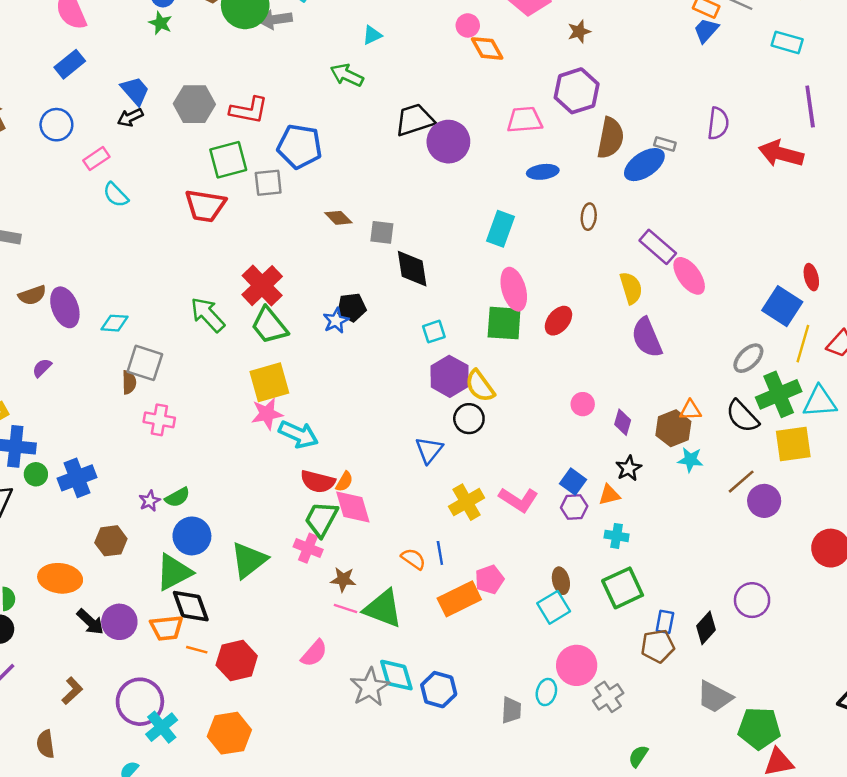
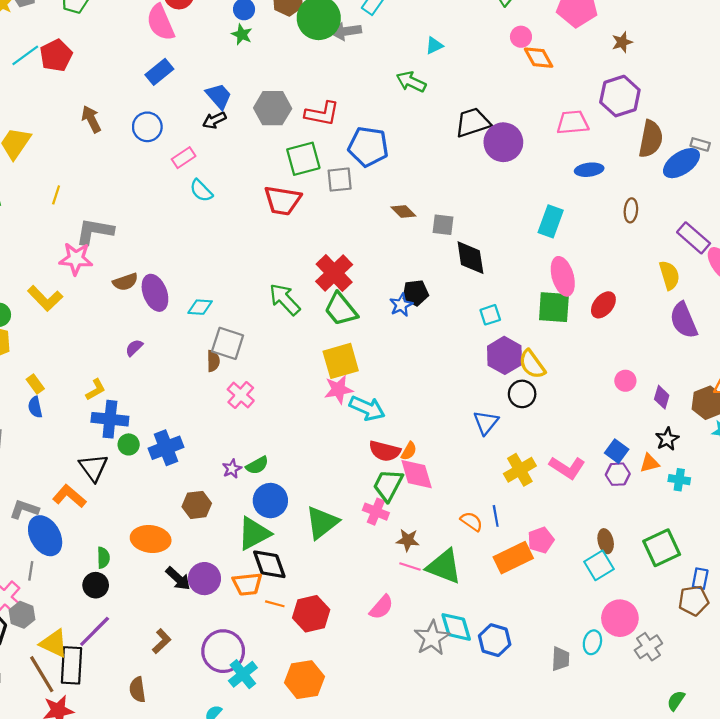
pink cross: (159, 420) -> (241, 395), turned 32
cyan cross: (617, 536) -> (679, 480), moved

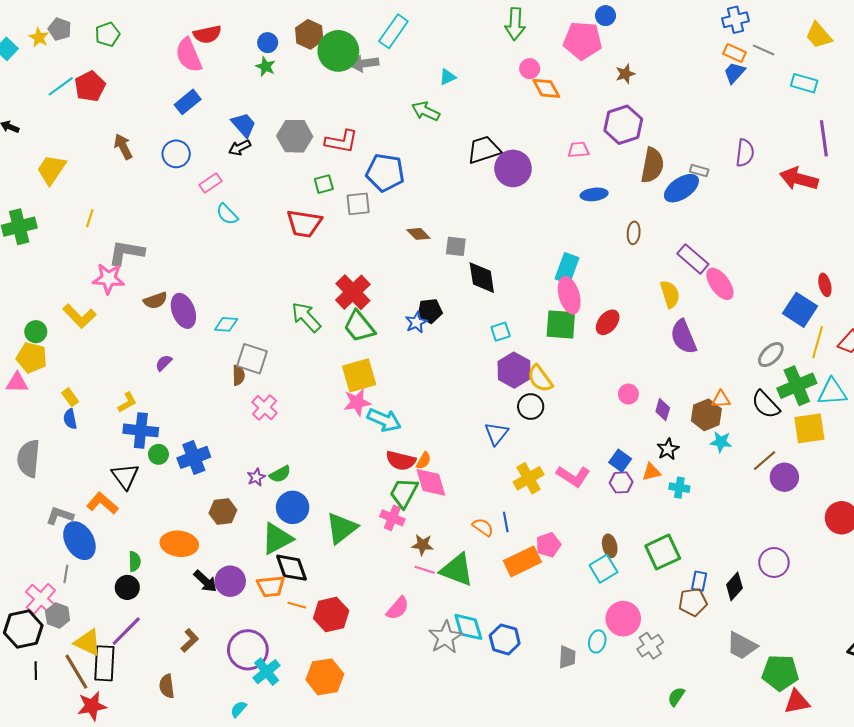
pink trapezoid: (573, 122) -> (579, 150), size x0.7
green square: (303, 159) -> (324, 184), size x0.6
cyan rectangle: (551, 221) -> (567, 268), moved

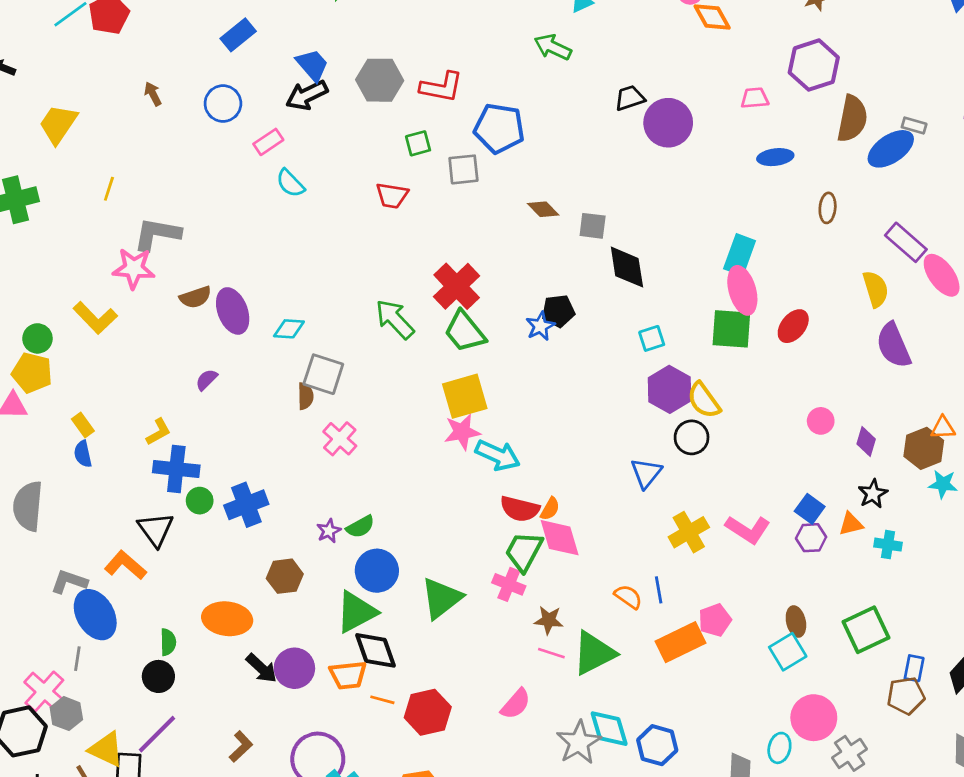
brown arrow: (123, 147) -> (153, 94), size x0.7
black arrow: (240, 148) -> (307, 95), size x1.4
black trapezoid: (484, 150) -> (630, 98), size x0.7
red trapezoid: (304, 224) -> (392, 196), size x0.7
green triangle: (457, 570) -> (594, 653), turned -48

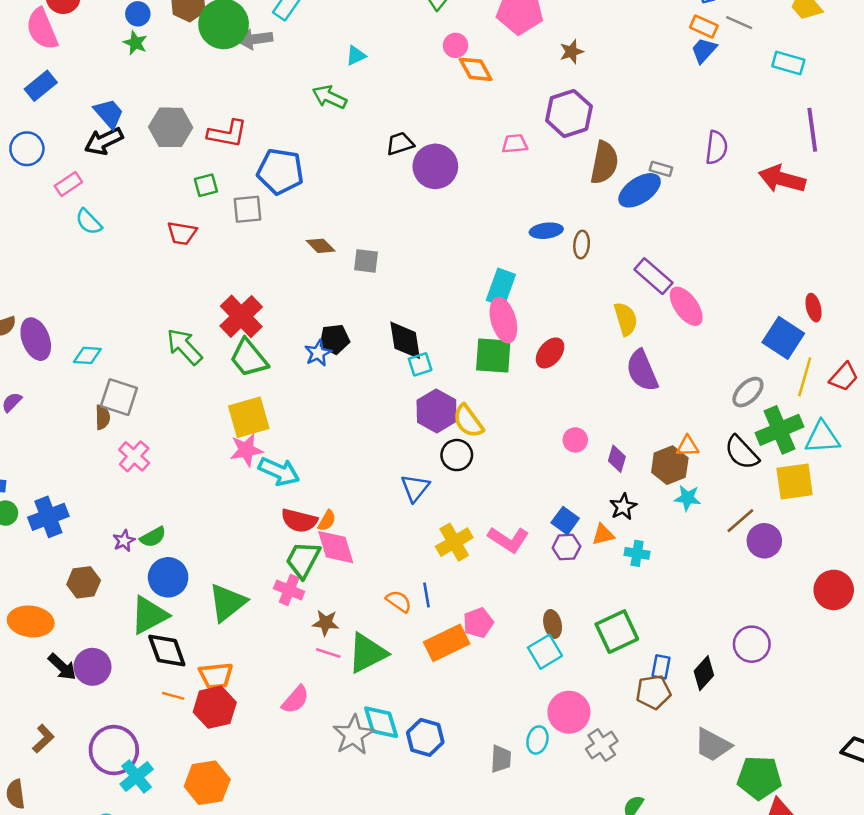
blue ellipse: (775, 157) -> (546, 231), moved
black diamond: (627, 267) -> (405, 340), moved
orange trapezoid: (348, 675) -> (216, 676), moved

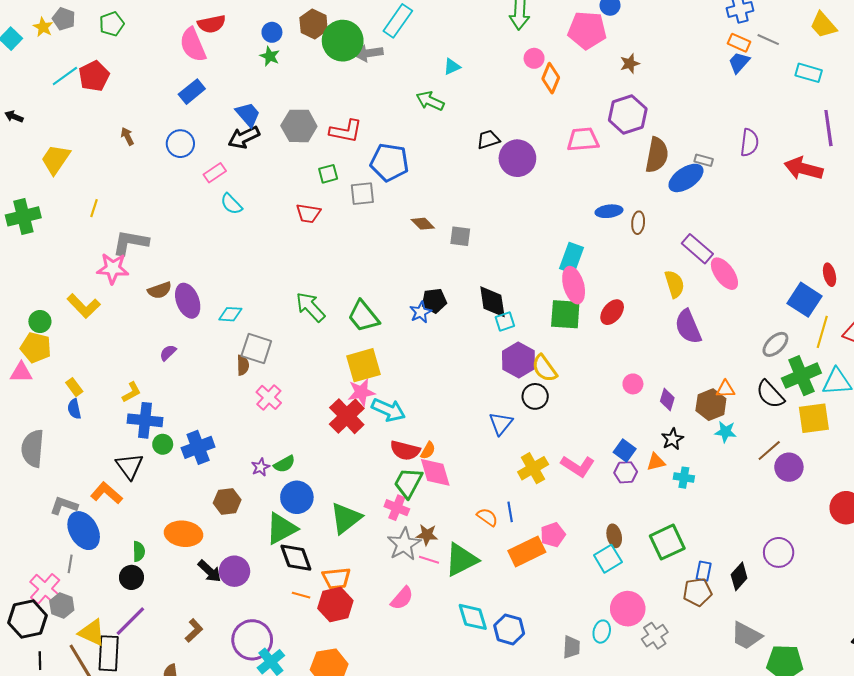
orange diamond: (476, 69) -> (551, 78), turned 52
pink trapezoid: (515, 144) -> (583, 139), size x1.5
red cross: (241, 316) -> (347, 416), moved
gray star: (353, 735) -> (404, 544), moved

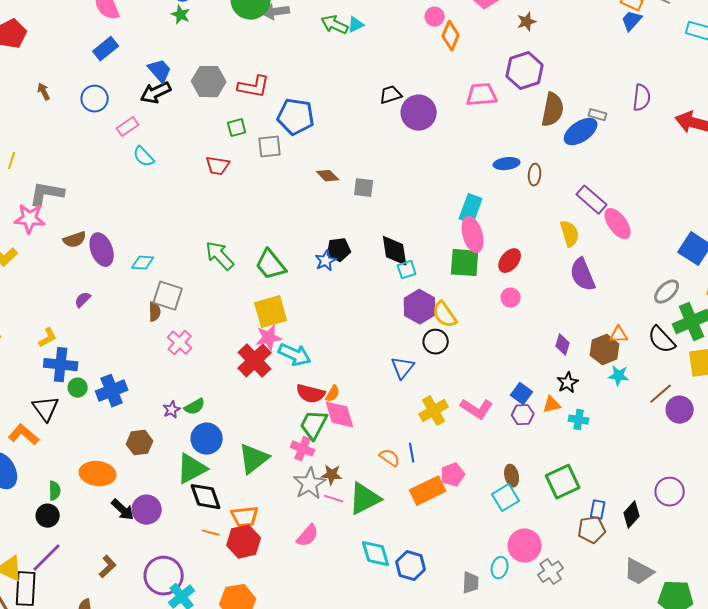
green arrow: (430, 101) -> (335, 25), moved
pink circle: (633, 384) -> (511, 298), moved

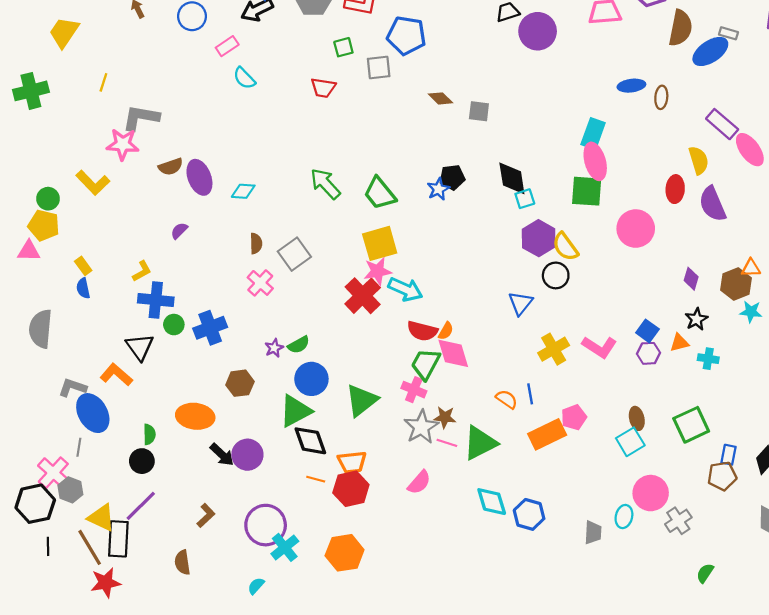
red ellipse: (510, 261) -> (675, 189), moved, turned -35
gray square: (168, 296) -> (294, 254), moved, turned 36
pink circle: (511, 298) -> (636, 229), size x1.8
pink cross: (180, 343) -> (260, 283), moved

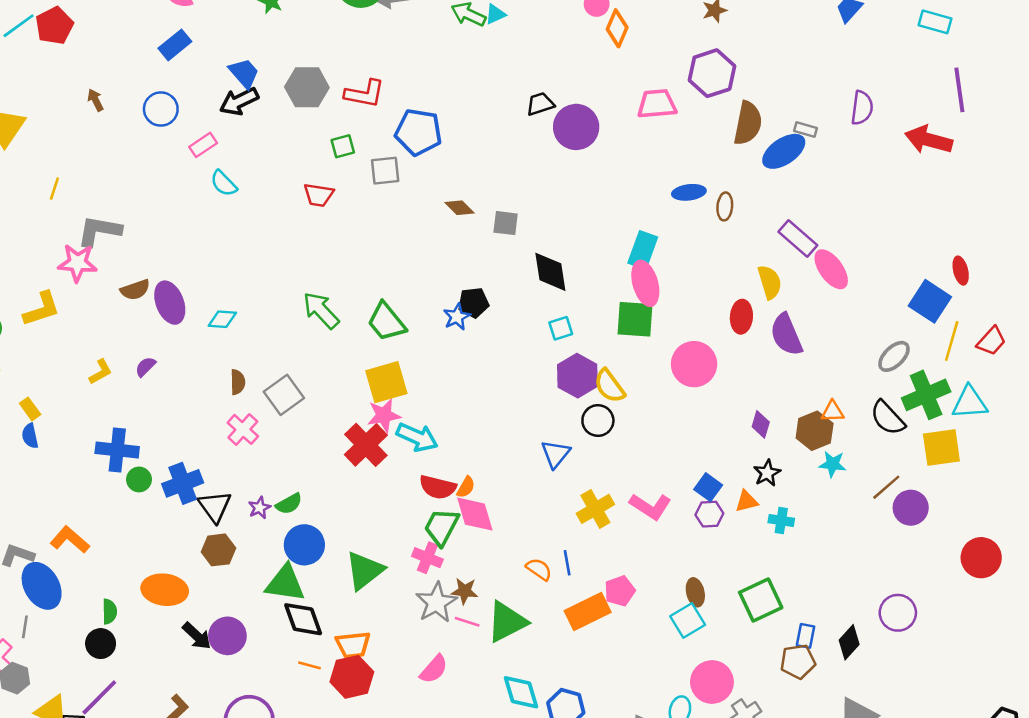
black diamond: (512, 178) -> (550, 272), moved
yellow L-shape: (93, 183) -> (42, 309), turned -64
yellow L-shape: (142, 271) -> (101, 372), moved
black triangle: (140, 347) -> (215, 506), moved
green triangle: (295, 411) -> (285, 583), turned 36

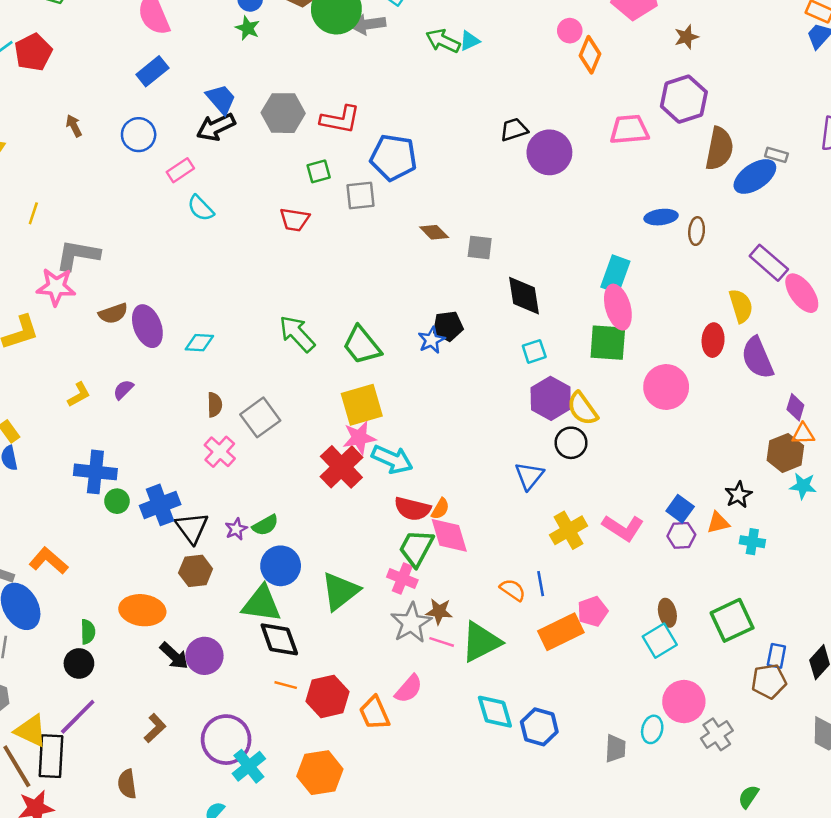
purple diamond: (761, 424) -> (795, 407), moved
orange trapezoid: (353, 645) -> (374, 713), moved, turned 72

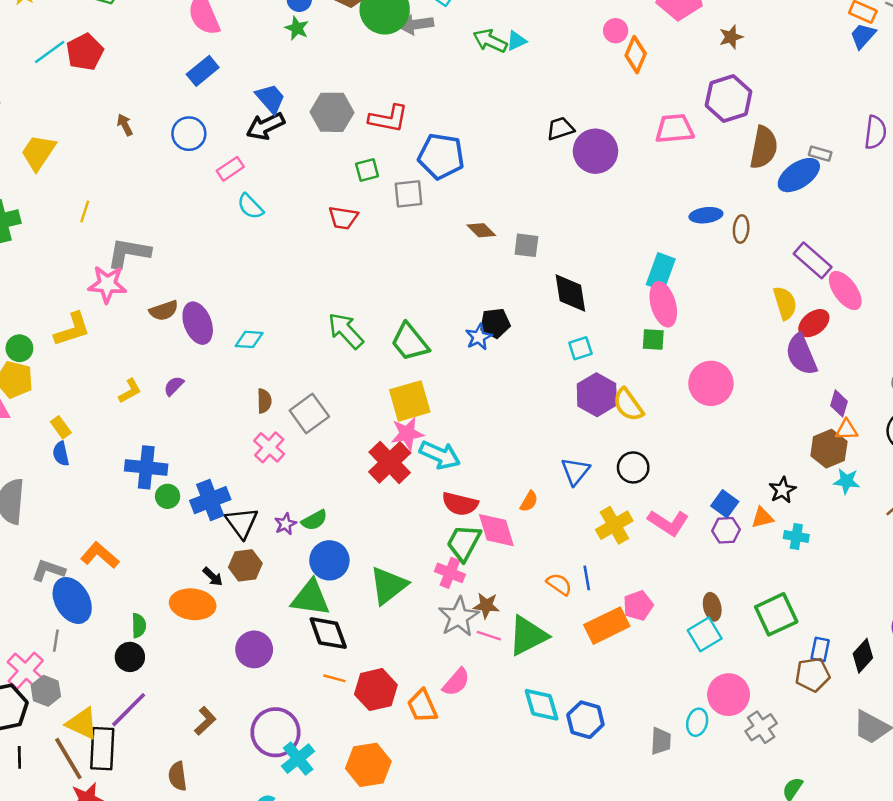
red ellipse: (713, 340) -> (814, 323), moved, turned 48
green square: (608, 343) -> (653, 339), size x0.6
black circle: (571, 443) -> (633, 467), moved
orange semicircle: (440, 509) -> (529, 501), moved
black arrow: (174, 656) -> (213, 577), moved, size x0.7

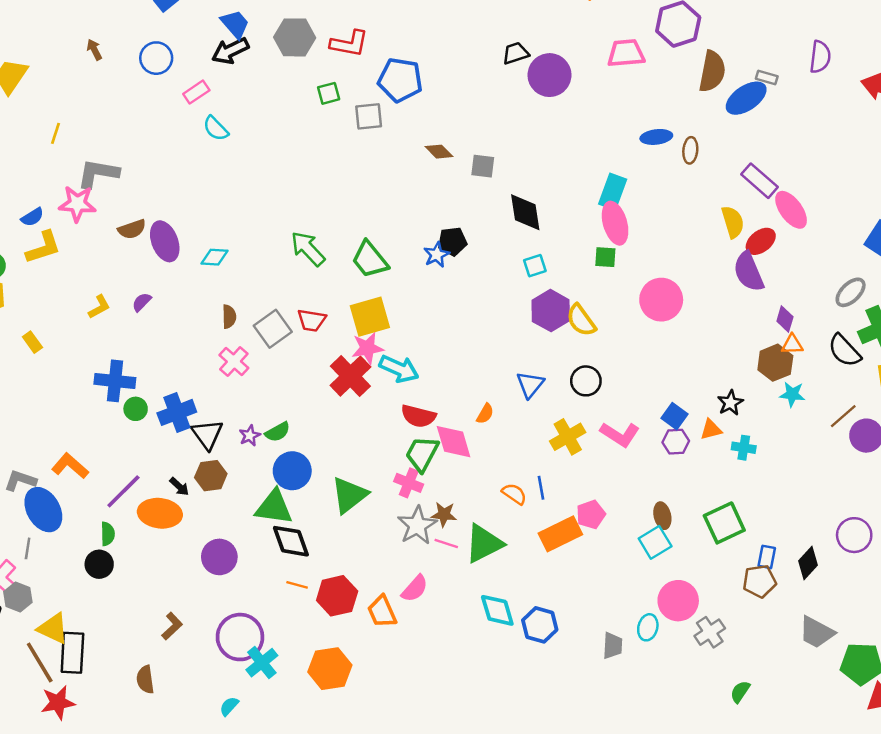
red trapezoid: (343, 218) -> (312, 320), moved
blue semicircle: (61, 454) -> (32, 217), moved, turned -110
purple line: (129, 710) -> (123, 491), moved

